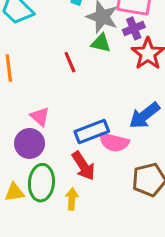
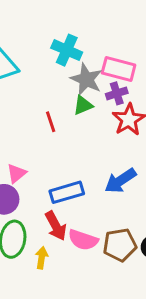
green triangle: (101, 43) -> (83, 105), turned -40
pink triangle: (40, 117) -> (16, 173), turned 35
pink semicircle: (114, 142) -> (83, 240), moved

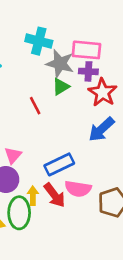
purple cross: (117, 93) -> (88, 71), turned 30
blue arrow: (120, 181) -> (101, 129), moved
pink semicircle: (83, 240) -> (78, 189), moved
yellow arrow: (42, 258) -> (33, 196), moved

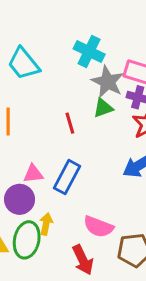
pink triangle: (13, 155) -> (33, 174), turned 30
blue rectangle: (59, 164) -> (67, 177), moved, turned -48
red arrow: (54, 195) -> (83, 260), moved

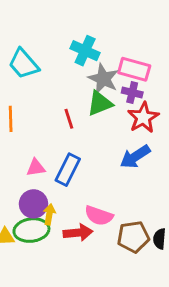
green triangle: (103, 108) -> (100, 103), size x1.4
purple circle: (20, 199) -> (33, 204), moved
green ellipse: (27, 240) -> (31, 230), turned 72
red arrow: (83, 260) -> (78, 233), moved, turned -68

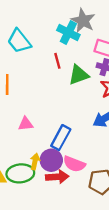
gray star: (103, 79) -> (83, 21), moved
red line: (69, 119) -> (57, 61), moved
blue rectangle: (68, 170) -> (61, 138), moved
purple circle: (33, 204) -> (51, 160), moved

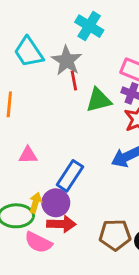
gray star: (83, 21) -> (67, 61), moved
cyan cross: (68, 32) -> (89, 26), moved
pink semicircle: (74, 164) -> (38, 242), moved

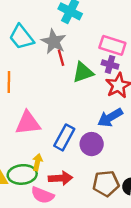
pink triangle: (28, 155) -> (28, 123), size x1.6
purple circle: (56, 203) -> (92, 144), moved

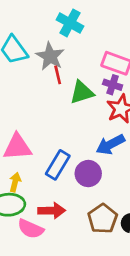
yellow arrow: (37, 162) -> (15, 182), moved
brown pentagon: (106, 183) -> (103, 219), turned -30

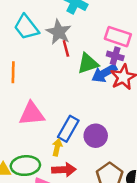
blue arrow: (110, 144) -> (104, 73), moved
yellow arrow: (15, 182) -> (57, 147), moved

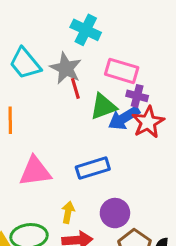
pink rectangle: (118, 37) -> (122, 71), moved
blue rectangle: (68, 129) -> (93, 168), moved, turned 45
purple circle: (96, 136) -> (115, 213), moved

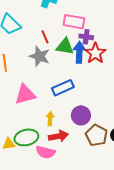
gray star: (66, 68) -> (39, 56), moved
green triangle: (103, 106) -> (65, 46), turned 36
blue arrow: (124, 118) -> (79, 52), turned 130

